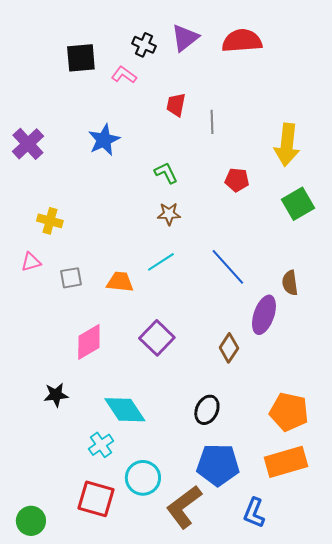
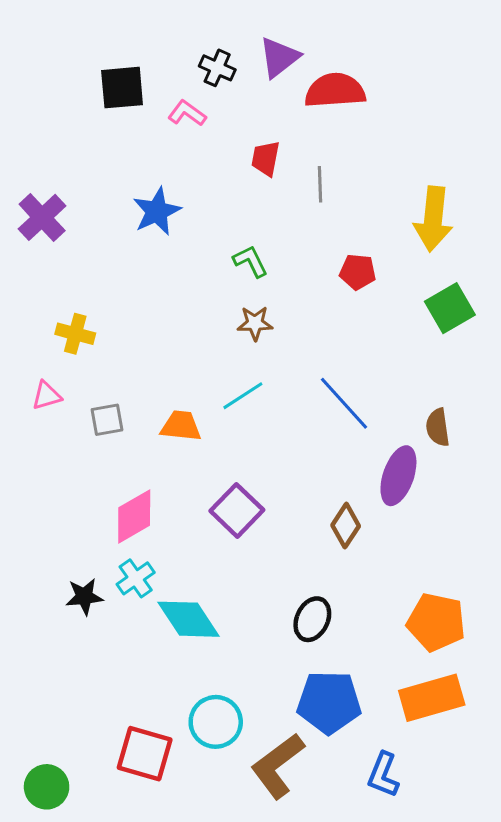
red semicircle: (242, 41) -> (335, 91), moved
cyan cross: (101, 445) -> (136, 578), moved

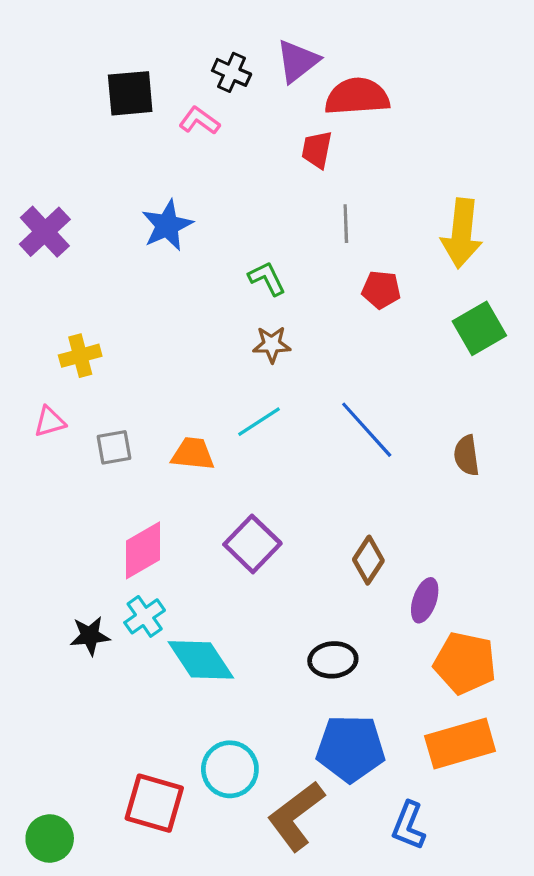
red trapezoid: (266, 159) -> (317, 150), moved
gray line: (320, 184) -> (346, 224), moved
yellow cross: (75, 334) -> (80, 356), turned -30
purple ellipse: (398, 476) -> (425, 600), moved, size x0.7
black ellipse: (312, 619) -> (333, 660), turned 60

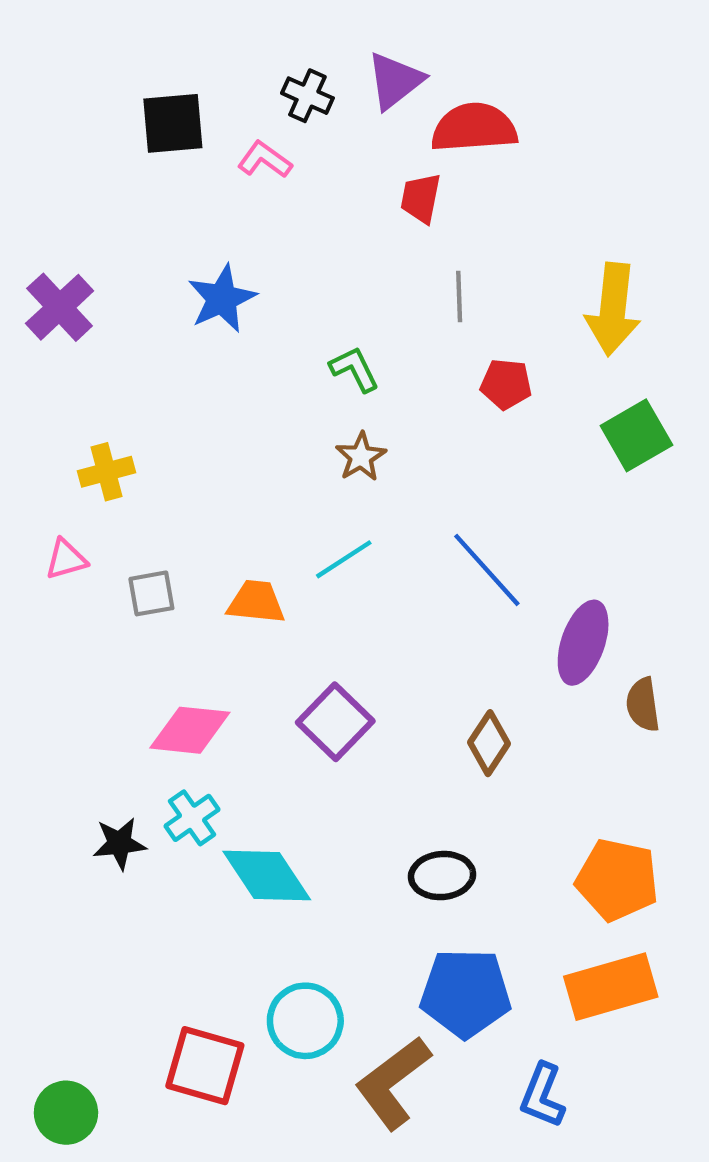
brown star: (272, 344) -> (361, 457), turned -30
brown semicircle: (467, 455) -> (643, 705), moved
pink diamond: (143, 550) -> (190, 730), turned 36
purple ellipse: (425, 600) -> (583, 643), moved, size x1.4

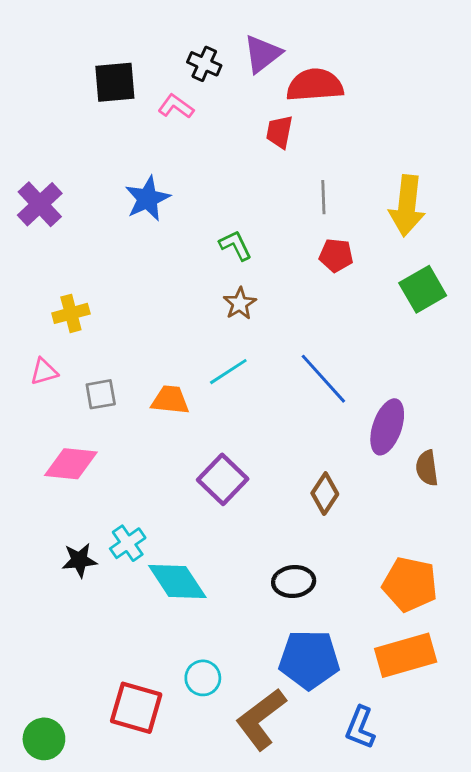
gray line: (459, 296) -> (323, 197), moved
pink diamond: (190, 730) -> (71, 464), moved
cyan circle: (305, 1021) -> (203, 678), size x0.7

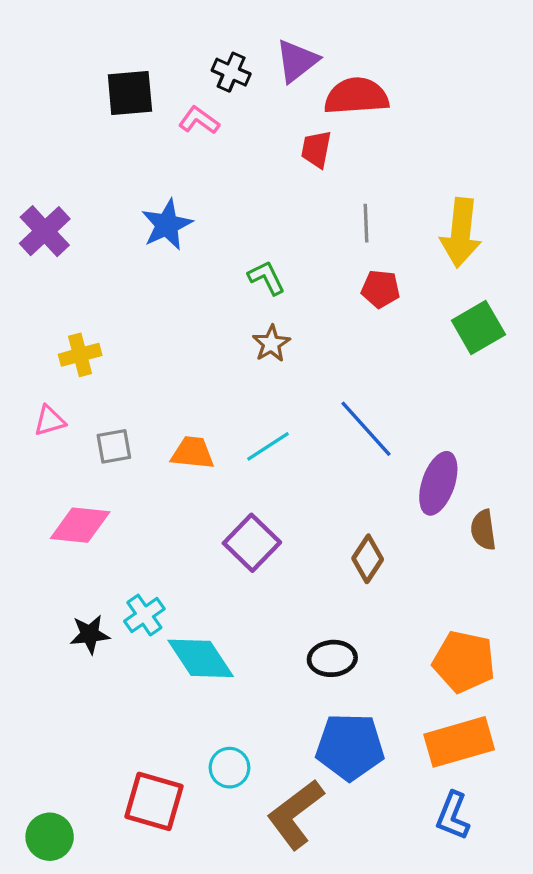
cyan line: (228, 372) -> (268, 446), moved
blue L-shape: (360, 728) -> (453, 816), moved

